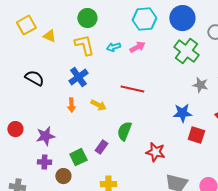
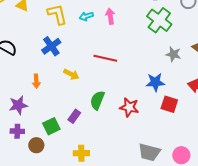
pink arrow: (137, 47) -> (110, 16), turned -70
orange arrow: (71, 105) -> (36, 81), moved
red star: (155, 152) -> (129, 107), moved

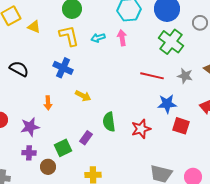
blue cross: (51, 46) -> (63, 68), turned -30
red line: (105, 58) -> (152, 76), moved
green semicircle: (97, 100) -> (109, 122), turned -30
red star: (129, 107) -> (141, 129), turned -30

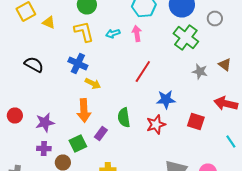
red line: (152, 76) -> (143, 72), moved, turned -70
yellow arrow: (83, 96) -> (93, 84), moved
orange arrow: (48, 103) -> (84, 110), moved, size x1.6
blue star: (167, 104) -> (166, 100), moved

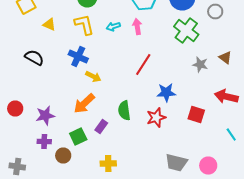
yellow triangle: (49, 22) -> (49, 24), moved
orange arrow: (84, 110) -> (84, 104), turned 50

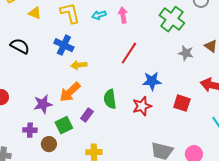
yellow arrow: (93, 76) -> (79, 65), turned 147
purple star: (45, 116) -> (43, 104), moved

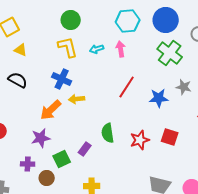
yellow triangle: (35, 13) -> (21, 50), moved
blue star: (152, 81) -> (159, 98), moved
orange arrow: (70, 92) -> (51, 110), moved
red square: (182, 103) -> (170, 137), moved

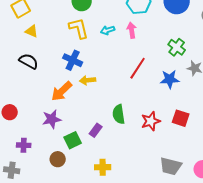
green cross: (170, 53) -> (177, 47), moved, size x0.7
purple cross: (28, 164) -> (24, 145), moved

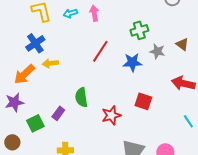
green cross: (177, 47) -> (139, 30), turned 36
blue cross: (73, 60) -> (35, 43), turned 30
red star: (151, 121) -> (111, 115), moved
brown circle: (58, 159) -> (12, 142), moved

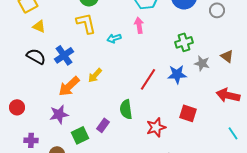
cyan arrow: (70, 13) -> (114, 38), moved
blue cross: (35, 43) -> (64, 55), moved
red line: (100, 51) -> (148, 79), moved
yellow arrow: (50, 63) -> (95, 75), turned -42

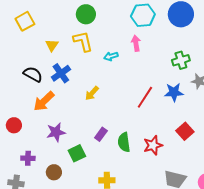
yellow triangle: (39, 26) -> (52, 45), moved, turned 40
orange arrow: (69, 86) -> (44, 101), moved
green semicircle: (126, 109) -> (124, 142), moved
red square: (188, 113) -> (185, 131), turned 30
purple rectangle: (103, 125) -> (101, 134), moved

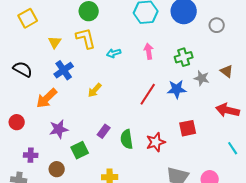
pink arrow: (136, 43) -> (149, 51), moved
black semicircle: (33, 74) -> (23, 69), moved
red square: (185, 131) -> (188, 128), turned 30

